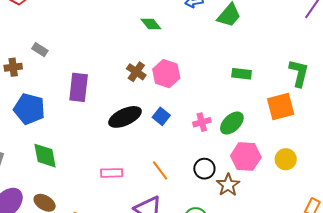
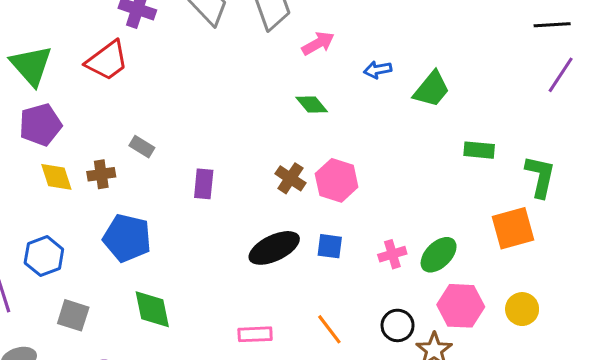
green rectangle: (242, 74) -> (479, 150), moved
purple rectangle: (79, 87) -> (204, 184), moved, size x0.7
blue square: (161, 116) -> (330, 246), turned -30

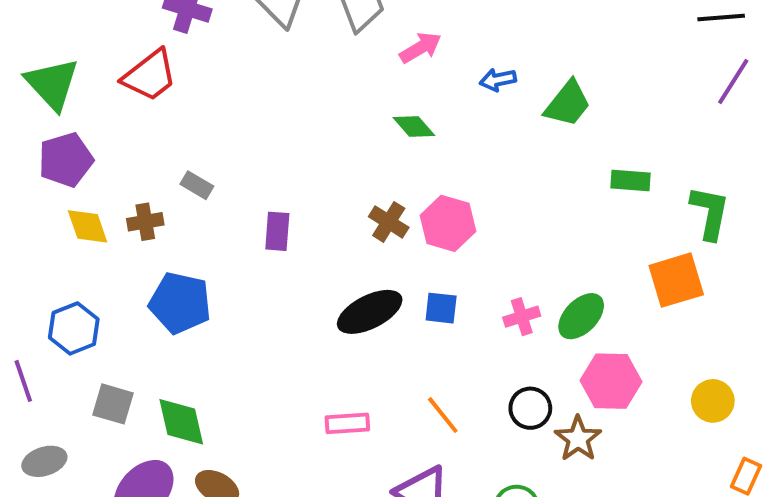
green diamond: (152, 309) -> (181, 422), moved
yellow circle: (522, 309) -> (713, 401), moved

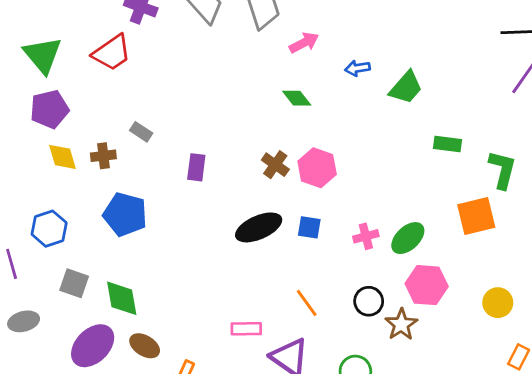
pink rectangle: (347, 423) -> (246, 329), moved

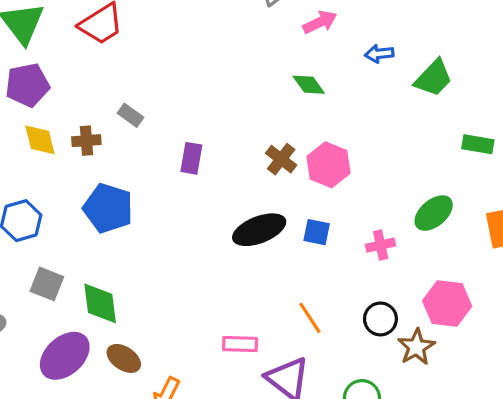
green ellipse: (408, 238) -> (434, 213), moved

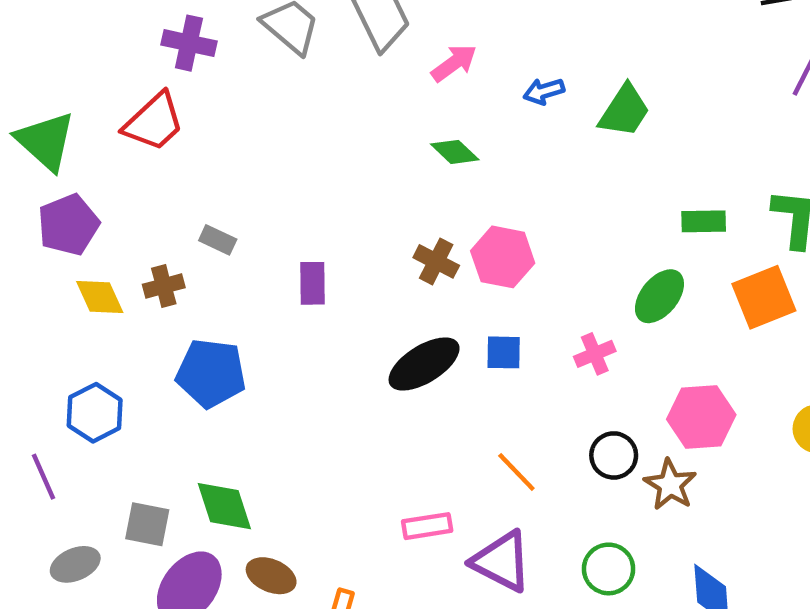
green rectangle: (478, 144) -> (704, 221), moved
gray square: (47, 284) -> (147, 524), moved

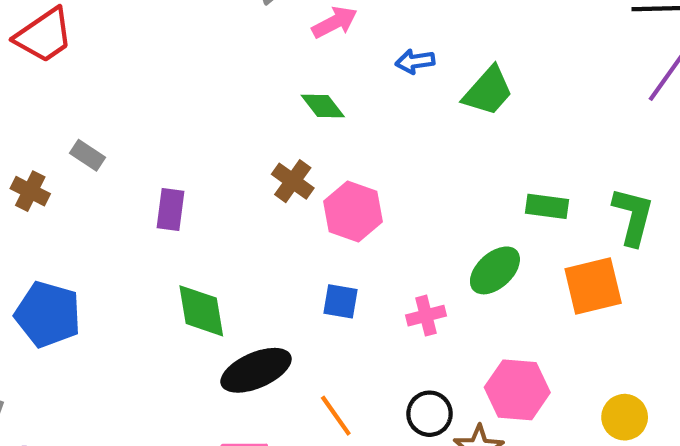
brown cross: (436, 261) -> (293, 181), moved
brown cross: (164, 286) -> (30, 191), turned 33
black ellipse: (424, 364) -> (256, 370), moved
blue pentagon: (211, 373) -> (48, 314), moved
green diamond: (224, 506) -> (201, 311), moved

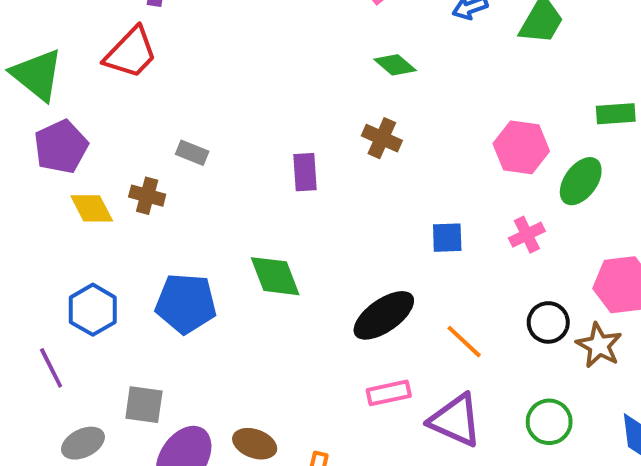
purple rectangle: (170, 209) -> (305, 172), moved
pink hexagon: (353, 211) -> (521, 147), moved
green diamond: (201, 311) -> (275, 276), moved

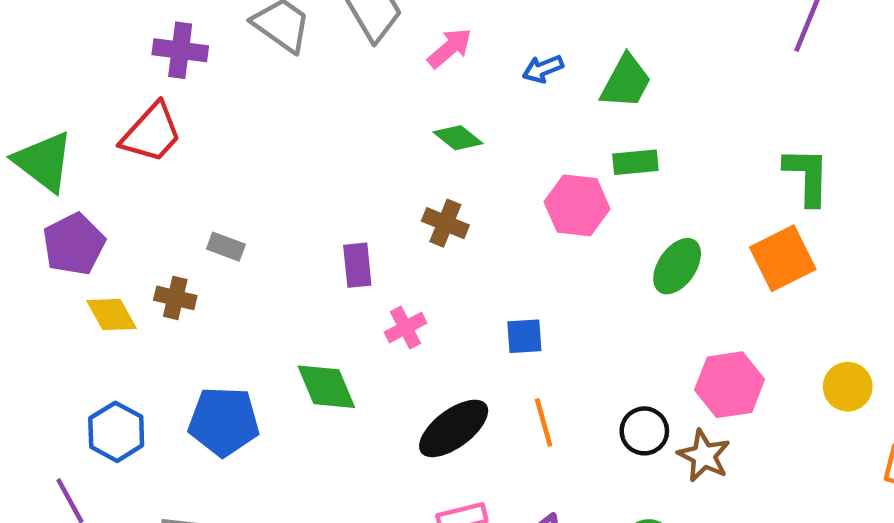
green rectangle: (616, 114) -> (635, 162), moved
pink hexagon: (521, 147) -> (577, 205), moved
pink cross: (527, 235) -> (405, 328), moved
orange line: (464, 342) -> (544, 422), moved, turned 33

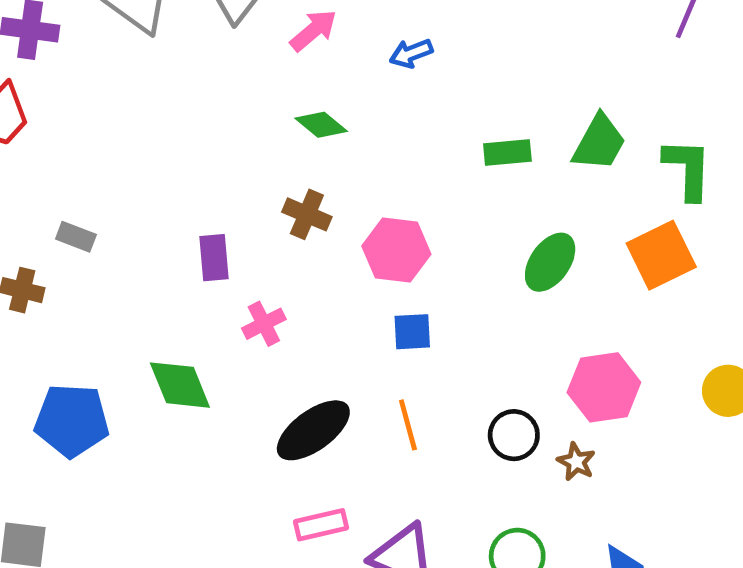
green trapezoid: (626, 82) -> (599, 143), moved
pink hexagon: (577, 205) -> (396, 250), moved
blue square: (524, 336) -> (412, 332), moved
brown star: (704, 456) -> (576, 462), size x0.7

